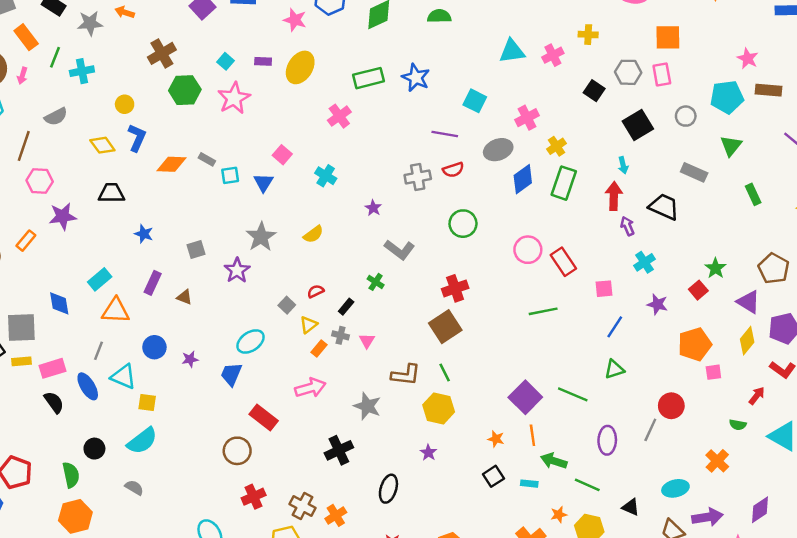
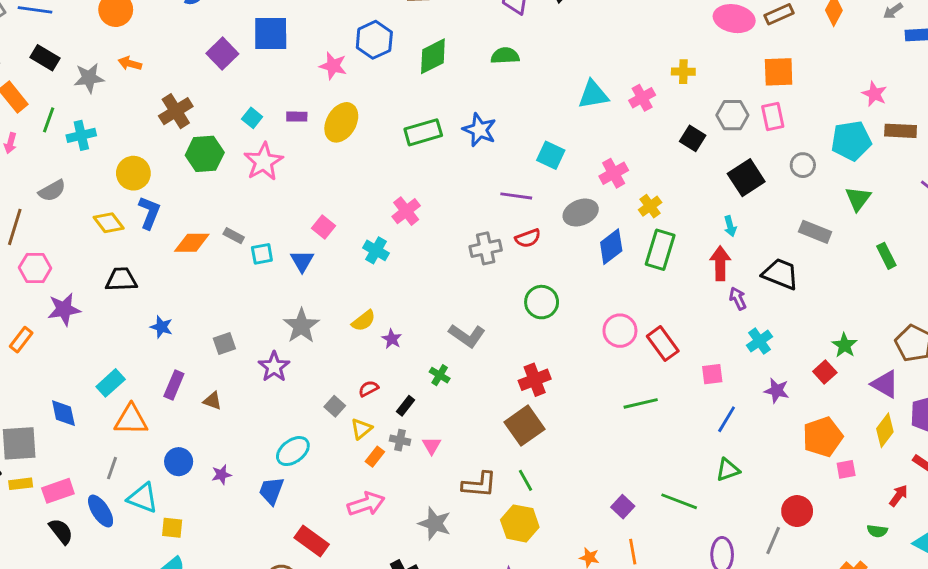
yellow circle: (125, 104) -> (133, 173), size x1.5
pink cross: (339, 116) -> (406, 211), moved
purple star: (373, 208) -> (392, 339), moved
purple square: (525, 397) -> (623, 507), size x0.6

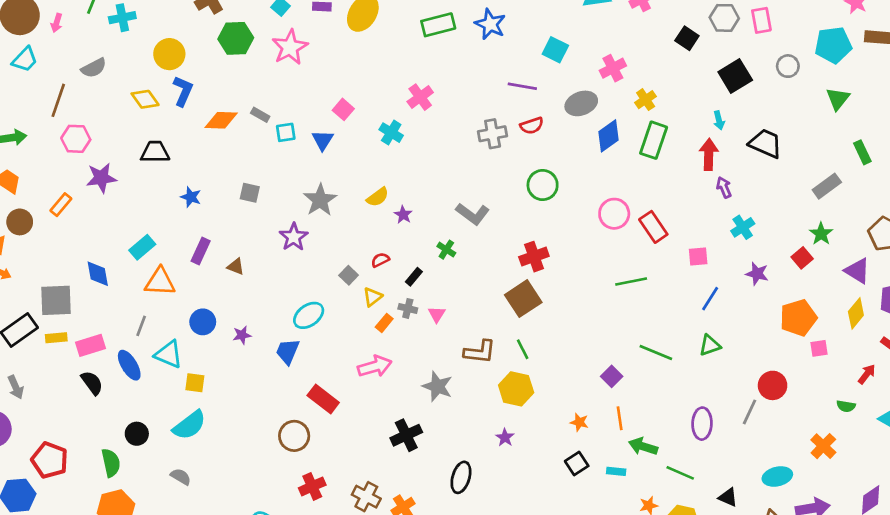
gray rectangle: (815, 232) -> (827, 186), moved, turned -60
black trapezoid: (780, 274) -> (766, 143), moved
gray square: (224, 343) -> (250, 193), moved, turned 30
green line: (679, 501) -> (656, 353), moved

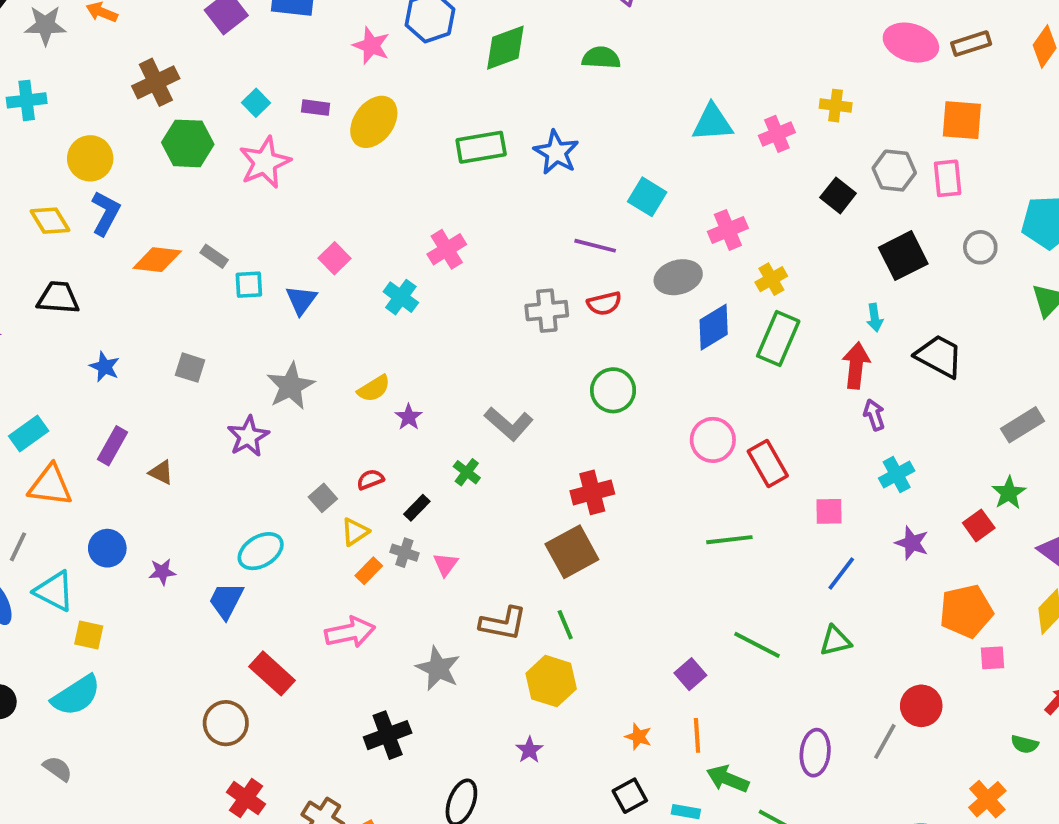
red cross: (312, 486) -> (246, 798), turned -35

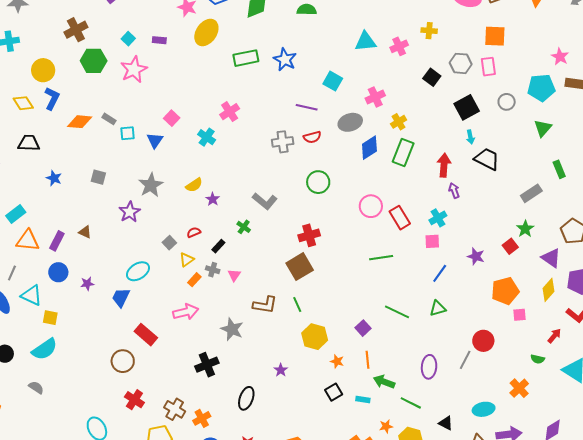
yellow ellipse: (374, 122) -> (206, 32), moved
cyan arrow: (875, 318) -> (470, 137), moved
purple rectangle: (112, 446) -> (57, 241), moved
cyan cross: (897, 475) -> (438, 218), moved
yellow hexagon: (551, 681) -> (315, 337), moved

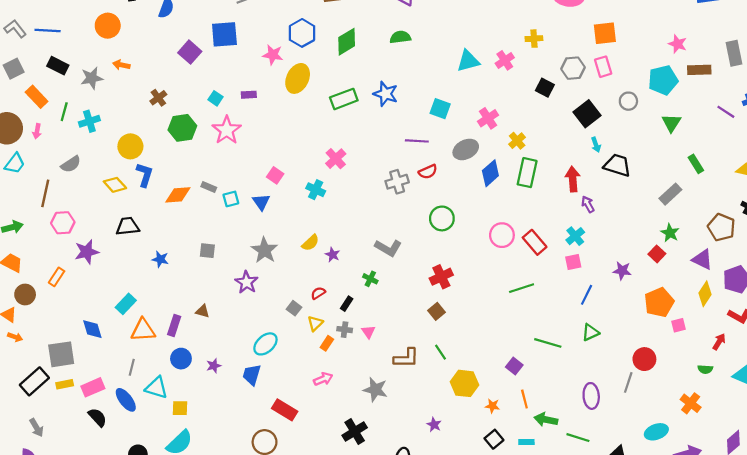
brown cross: (76, 30) -> (158, 98), size x0.7
brown square: (300, 267) -> (436, 311), size x0.6
pink arrow: (186, 312) -> (323, 379), size x0.7

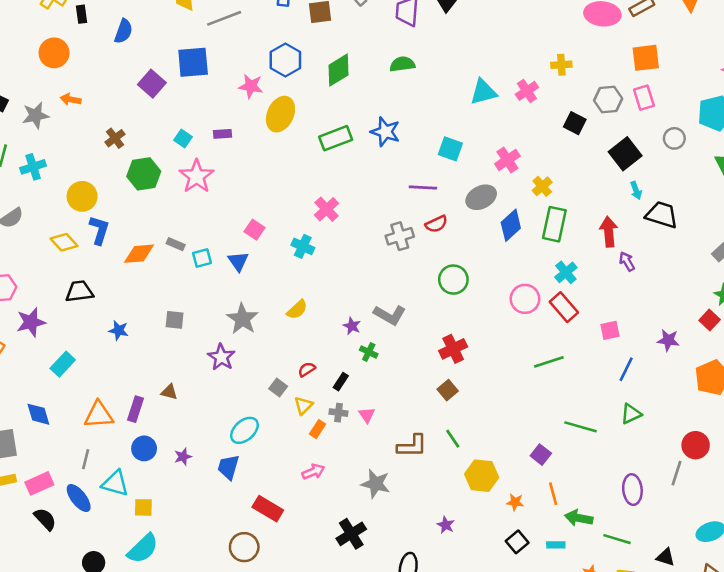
cyan cross: (575, 236) -> (566, 272), moved
purple star: (333, 255) -> (352, 326), moved
cyan rectangle: (126, 304) -> (63, 364), moved

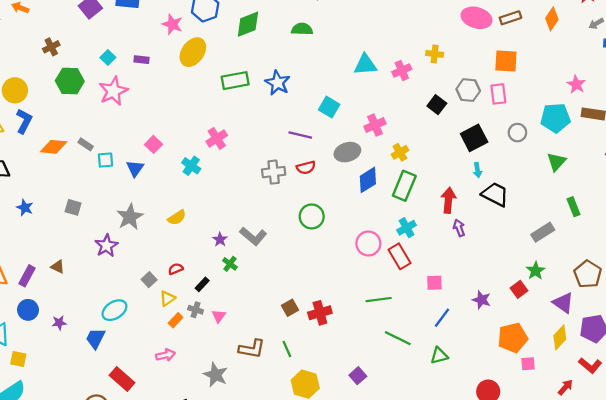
red cross: (453, 349) -> (320, 313), moved
green line: (580, 427) -> (398, 338), moved

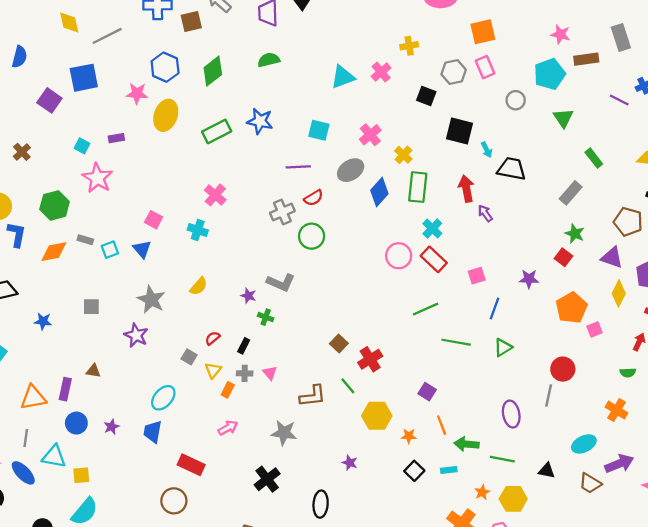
green hexagon: (70, 81) -> (55, 205), moved
black square: (474, 138) -> (459, 131), moved, turned -32
green circle: (312, 216) -> (312, 236), moved
red cross: (320, 313) -> (370, 359), moved

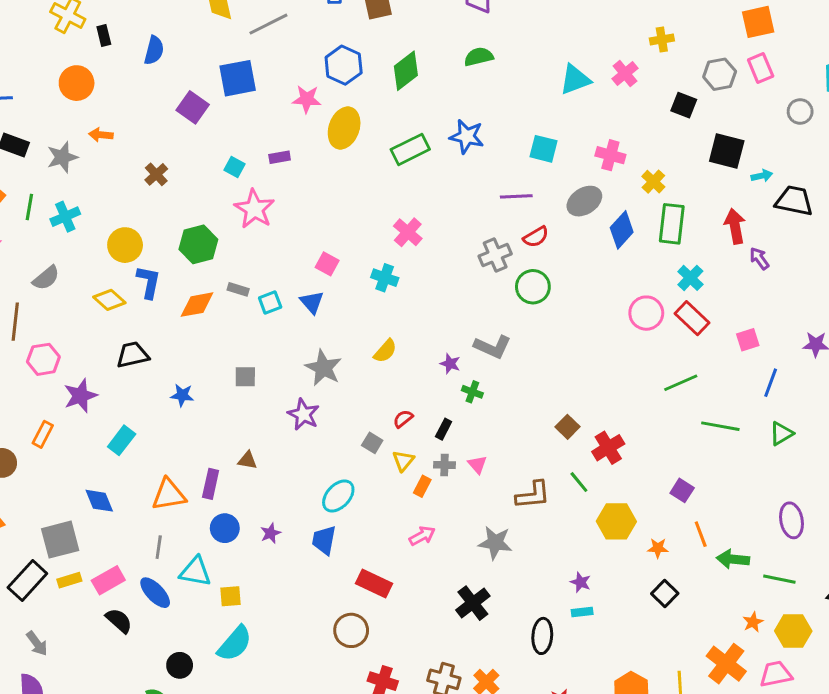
pink cross: (370, 135) -> (610, 155), turned -35
cyan arrow: (487, 150) -> (762, 176), turned -77
cyan rectangle: (449, 470) -> (582, 612), moved

